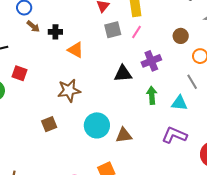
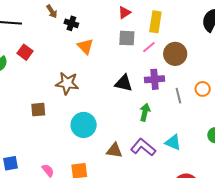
brown circle: (181, 36) -> (175, 54), moved, size x1.5
gray line: (192, 82) -> (178, 96), moved
cyan triangle: (179, 103) -> (173, 142), moved
brown triangle: (124, 135) -> (114, 150), moved
purple L-shape: (174, 135) -> (143, 147), moved

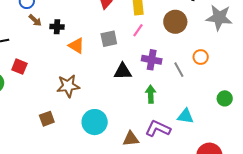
gray square: (127, 38) -> (109, 39), moved
brown circle: (175, 54) -> (175, 22), moved
purple cross: (155, 79) -> (152, 60), turned 30

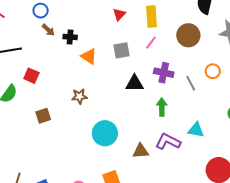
brown star: (68, 86) -> (79, 96), size x0.7
brown square: (47, 119) -> (43, 116), moved

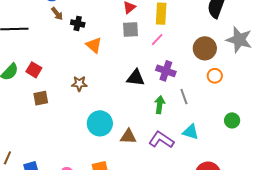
brown circle: (188, 35) -> (205, 48), moved
gray square: (121, 50) -> (130, 30), moved
red square: (31, 76) -> (34, 70), moved
gray line: (191, 83) -> (184, 97), moved
brown triangle: (141, 151) -> (128, 137), moved

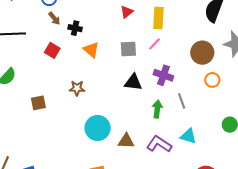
gray square: (130, 30) -> (128, 49), moved
red square: (34, 70) -> (52, 50), moved

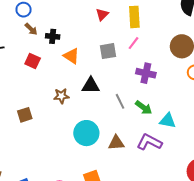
black triangle: (133, 82) -> (91, 86), moved
gray line: (182, 101) -> (120, 101), moved
green arrow: (157, 109) -> (144, 107), turned 126
cyan triangle: (188, 136) -> (168, 121), moved

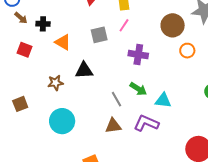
gray line: (120, 101) -> (116, 99), moved
cyan circle: (86, 133) -> (62, 121), moved

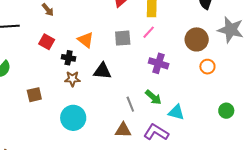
black cross: (43, 24) -> (69, 58), moved

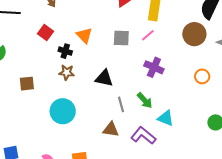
brown circle: (197, 39) -> (194, 34), moved
black triangle: (102, 71) -> (104, 78), moved

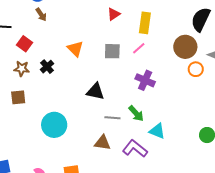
red square: (45, 32) -> (25, 44), moved
black cross: (65, 51) -> (47, 67), moved, turned 32
brown star: (67, 72) -> (22, 69), moved
orange circle: (202, 76) -> (196, 69), moved
gray line: (121, 104) -> (112, 118), turned -70

